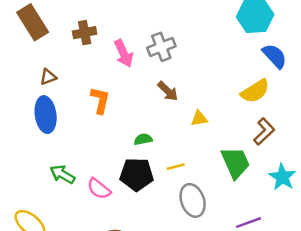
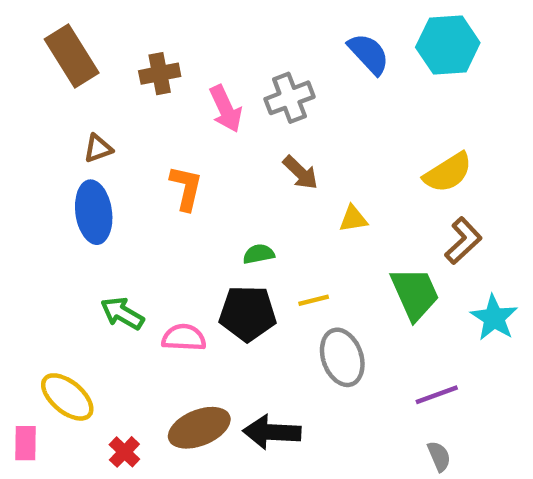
blue semicircle: (275, 56) -> (369, 54), moved
pink semicircle: (99, 189) -> (184, 338), turned 145

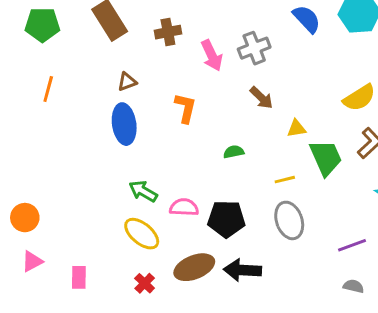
green trapezoid: (415, 294) -> (326, 158), moved
yellow line: (314, 300) -> (285, 180), moved
black pentagon: (248, 313) -> (226, 219), moved
yellow ellipse: (67, 397) -> (142, 234), moved
gray semicircle: (439, 456) -> (353, 286), turned -54

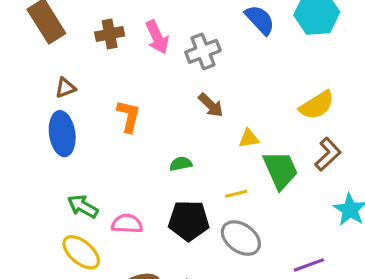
pink arrow: (212, 55) -> (157, 37), moved
black pentagon: (226, 219) -> (189, 221), moved
gray ellipse: (289, 220) -> (241, 238), turned -36

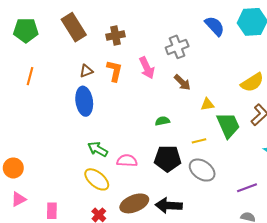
pink arrow: (157, 37) -> (147, 68), moved
orange L-shape: (129, 116) -> (114, 71), moved

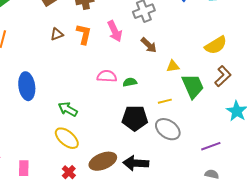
blue ellipse: (84, 101) -> (27, 86), moved
pink semicircle: (127, 161) -> (107, 76), moved

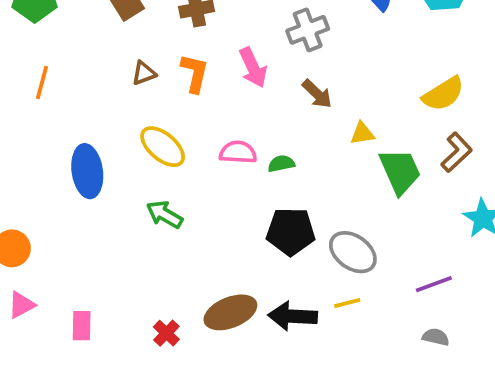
yellow line: (165, 101) -> (347, 303), moved
yellow ellipse: (67, 138) -> (163, 147), moved

